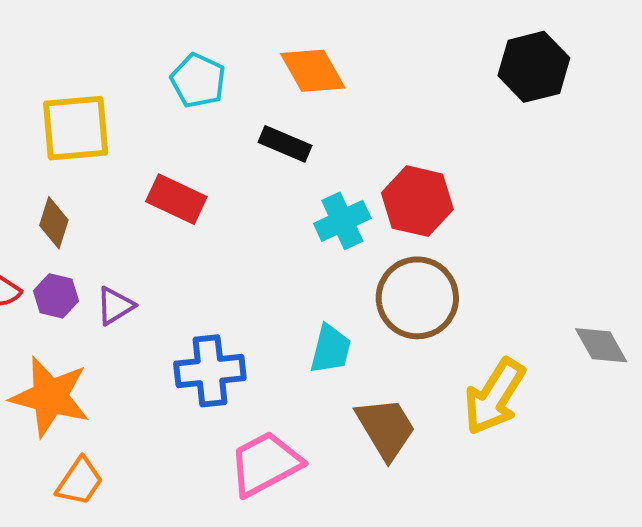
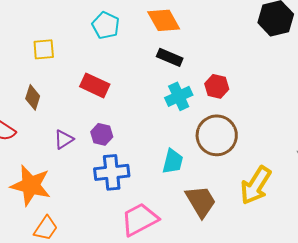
yellow square: (76, 128) -> (44, 49), size x0.6
black rectangle: (285, 144) -> (170, 57), moved
red hexagon: (417, 201) -> (217, 86), size x0.7
purple hexagon: (56, 296) -> (102, 134), moved

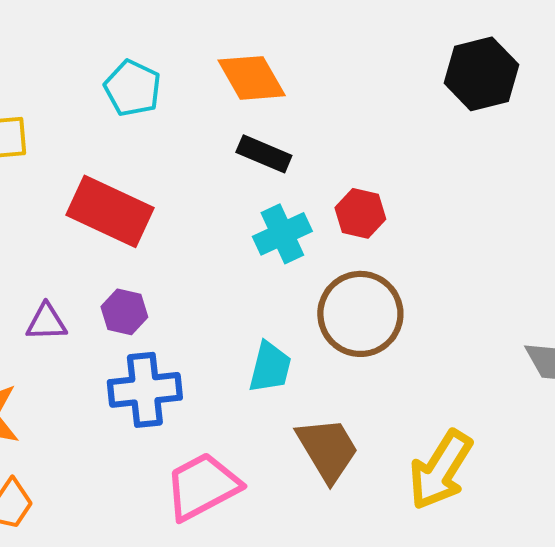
red rectangle: (95, 85) -> (110, 211), size x1.4
purple triangle: (64, 139) -> (46, 322), turned 30
yellow arrow: (256, 185) -> (440, 470), moved

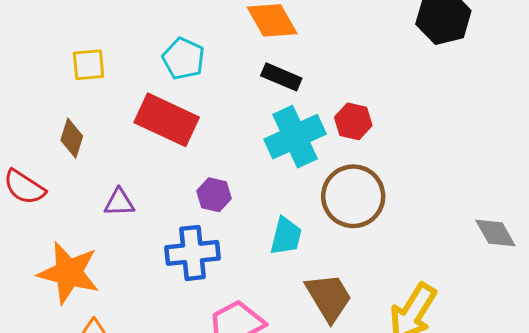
cyan pentagon: (133, 88) -> (183, 59), moved
cyan cross: (282, 234) -> (295, 137), size x1.4
purple hexagon: (124, 312) -> (214, 195), moved

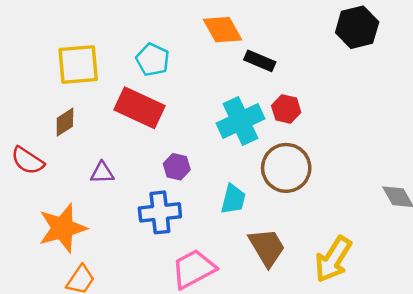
yellow square: (89, 65) -> (78, 65), size x1.6
black rectangle: (281, 77) -> (260, 61), moved
brown diamond: (72, 138) -> (65, 122), turned 40
orange star: (69, 273) -> (63, 228), turned -30

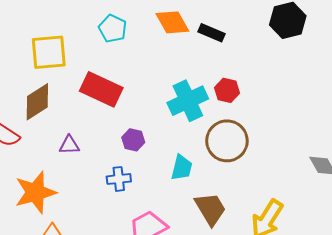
cyan pentagon: (153, 60) -> (113, 29), moved
black rectangle: (260, 61) -> (212, 33), moved
brown diamond: (65, 122) -> (37, 102), size x1.5
blue cross: (160, 212) -> (119, 179), size x0.7

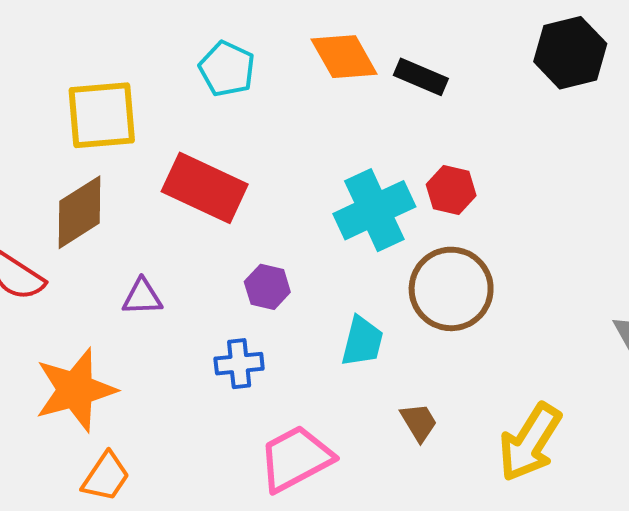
brown trapezoid: (210, 209) -> (419, 422), size x0.6

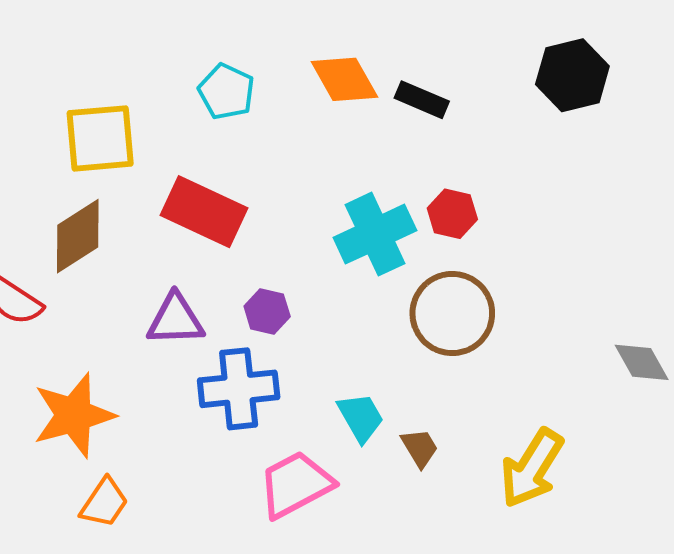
purple triangle: (142, 297) -> (175, 320), moved, size x1.4
cyan trapezoid: (362, 341) -> (361, 417), moved, turned -44
blue cross: (239, 364) -> (239, 389), size x1.6

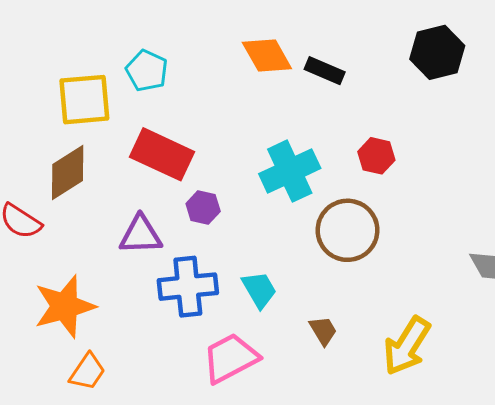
cyan pentagon: (226, 92) -> (147, 71), moved
red hexagon: (452, 214) -> (376, 156), moved
purple hexagon: (267, 311) -> (203, 208), moved
cyan trapezoid: (361, 417) -> (259, 290), moved

